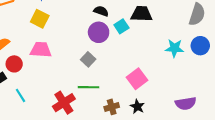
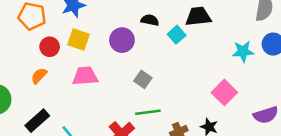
purple circle: (99, 32) -> (122, 40), moved
red circle: (14, 64) -> (50, 47), moved
pink square: (137, 79) -> (224, 92), moved

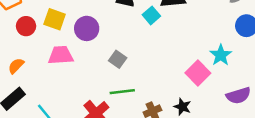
purple circle: (122, 40) -> (87, 28), moved
cyan star: (243, 51) -> (221, 55), moved, turned -30
orange semicircle: (39, 76) -> (16, 66), moved

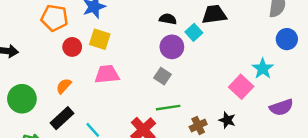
purple circle: (87, 28) -> (172, 47), moved

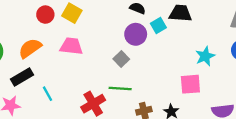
cyan star: (263, 69) -> (205, 56), moved
orange semicircle: (64, 86) -> (30, 48), size x1.5
pink square: (241, 87) -> (190, 84), turned 30

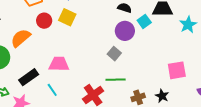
pink trapezoid: (71, 46) -> (59, 64), moved
orange semicircle: (30, 48) -> (21, 38), moved
cyan star: (205, 56) -> (188, 25), moved

